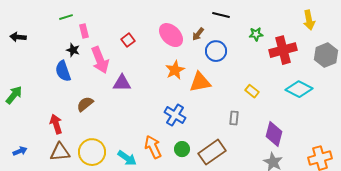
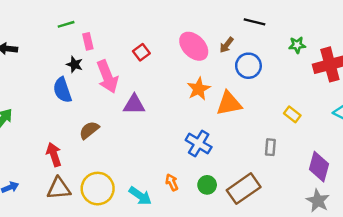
orange arrow: (153, 147) -> (172, 182), size x0.6

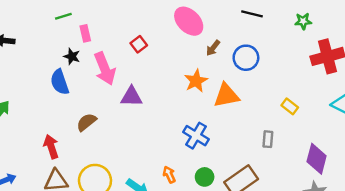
brown arrow: (227, 45) -> (213, 48), moved
green star: (297, 45) -> (303, 21), moved
pink ellipse: (194, 46) -> (189, 21), moved

